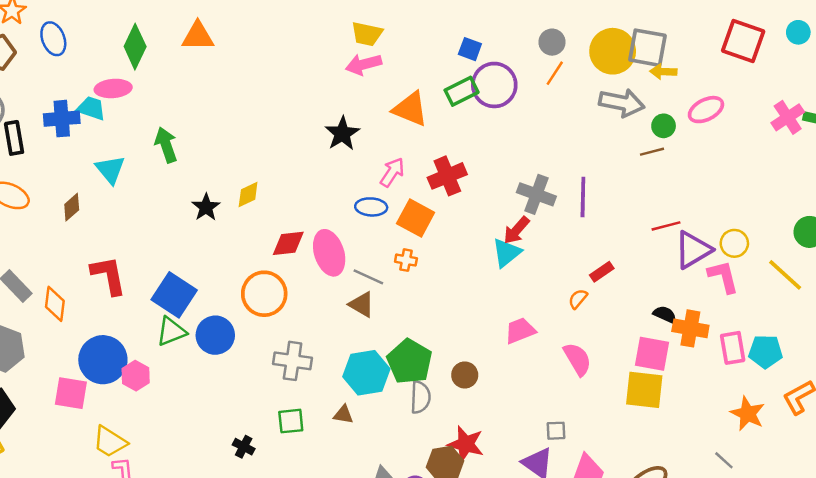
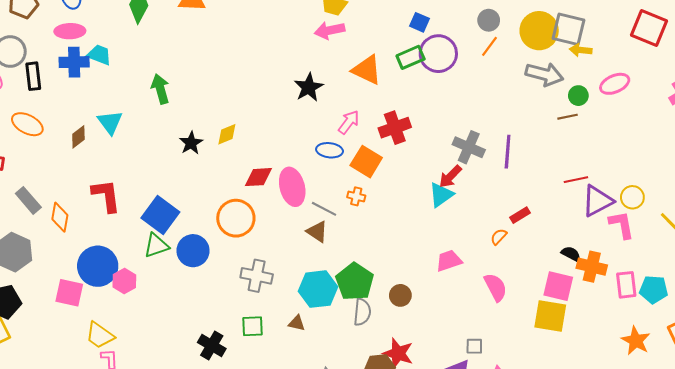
pink ellipse: (113, 88) -> (70, 31), moved
cyan triangle: (110, 170) -> (110, 122), moved
black cross: (244, 447) -> (212, 346), size x1.5

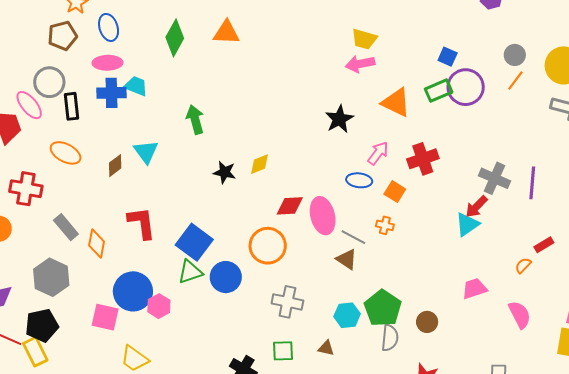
black star: (191, 143) -> (225, 172), turned -30
orange square: (366, 162) -> (395, 192), size x0.7
cyan hexagon: (318, 289) -> (347, 315), size x0.7

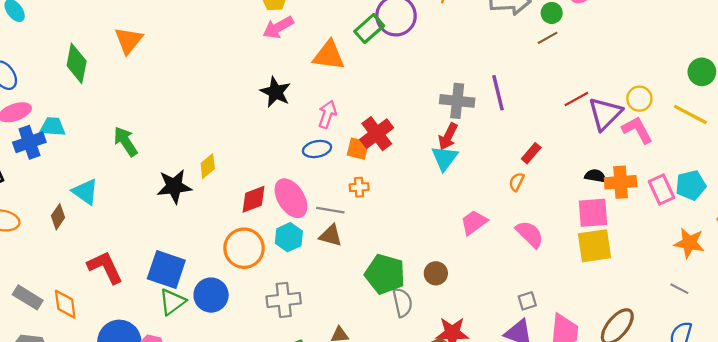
orange triangle: (226, 33) -> (129, 40), turned -36
red cross: (423, 159) -> (377, 134), moved
black star: (225, 172) -> (174, 186), size x1.4
cyan hexagon: (347, 315) -> (289, 237), moved

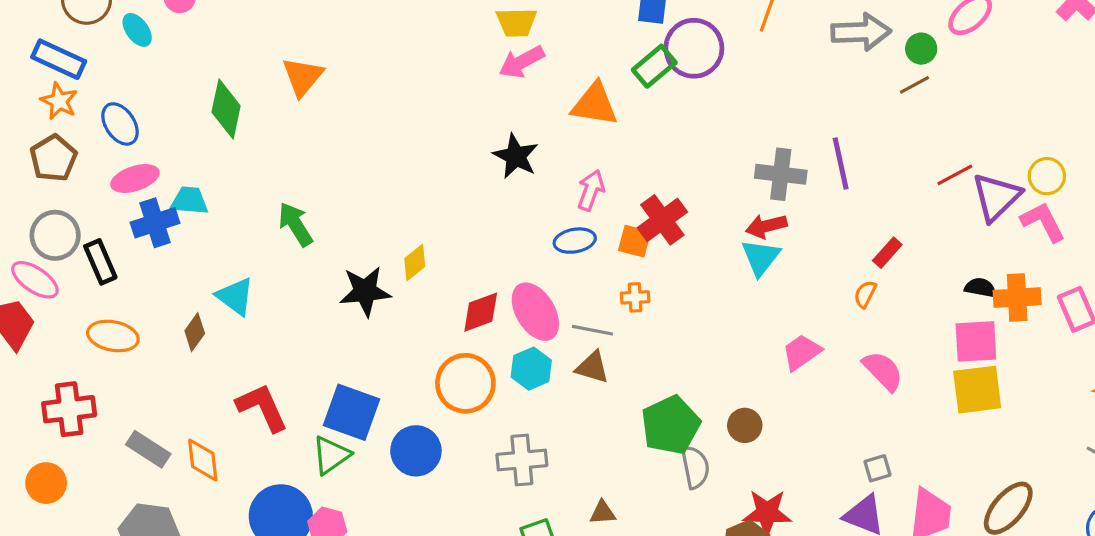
red arrow: (448, 137) -> (766, 226), turned 48
green pentagon: (385, 274) -> (671, 425), turned 30
green triangle: (172, 302) -> (331, 455), moved

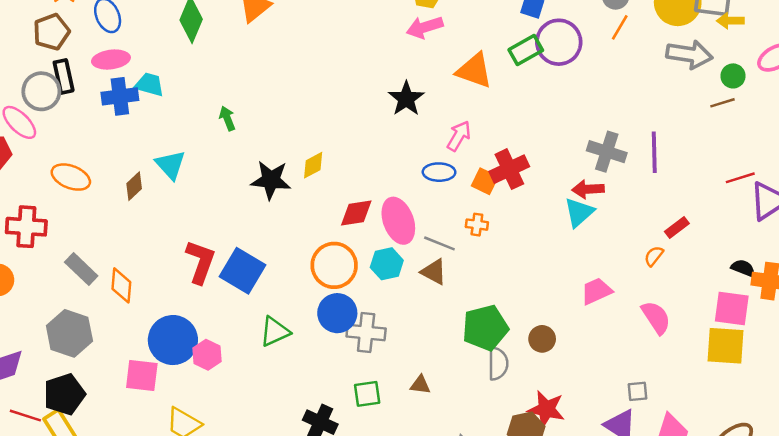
green arrow: (295, 224) -> (227, 118), size x0.7
black rectangle: (100, 262) -> (64, 76), moved
red L-shape: (262, 407) -> (200, 262), moved, turned 33
blue circle: (416, 451) -> (337, 313), moved
green triangle: (331, 455) -> (275, 332), moved

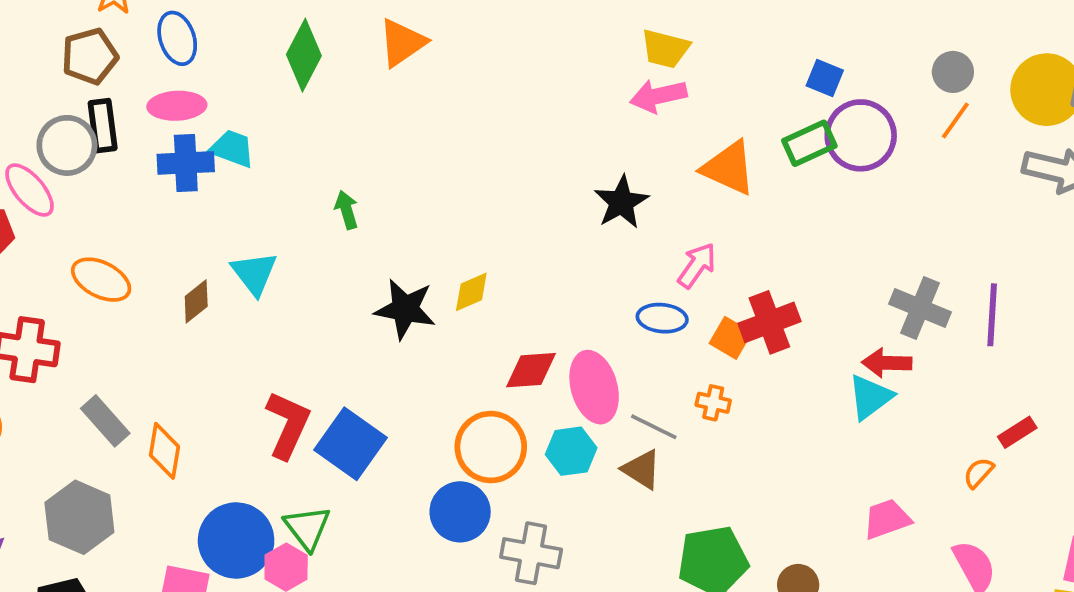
blue circle: (337, 313) -> (460, 512), moved
green triangle: (275, 332) -> (307, 528), moved, turned -48

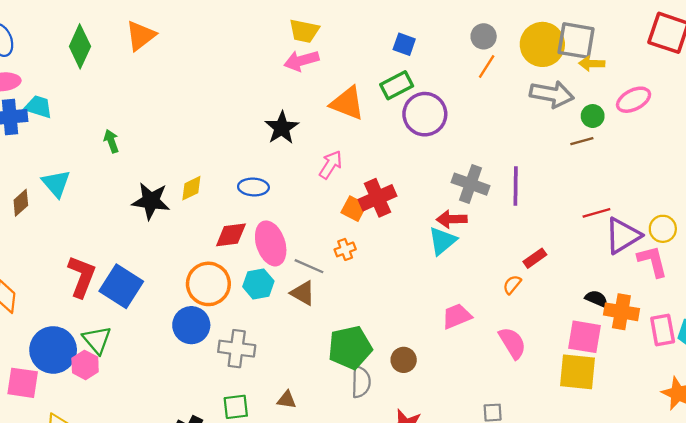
purple circle: (861, 135) -> (425, 114), moved
blue ellipse: (662, 318) -> (253, 187), moved
orange cross: (713, 403) -> (345, 249), turned -30

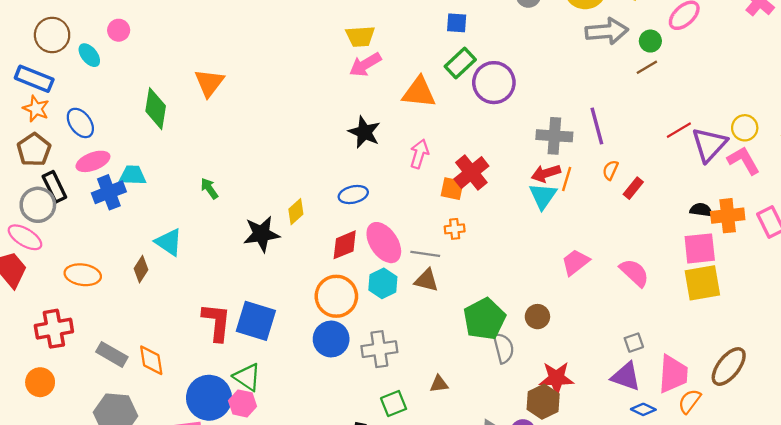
orange line: (487, 66) -> (567, 179), moved
orange cross: (345, 249) -> (455, 229), turned 30
orange semicircle: (512, 285) -> (610, 170), moved

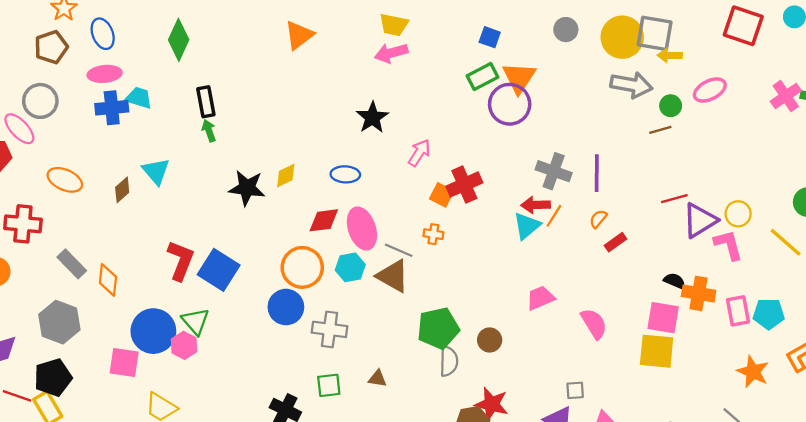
orange triangle: (209, 83) -> (299, 35), moved
orange triangle: (419, 92) -> (519, 78), moved, turned 42
black rectangle: (54, 187) -> (206, 102), moved
brown triangle: (426, 280) -> (393, 276), size x1.4

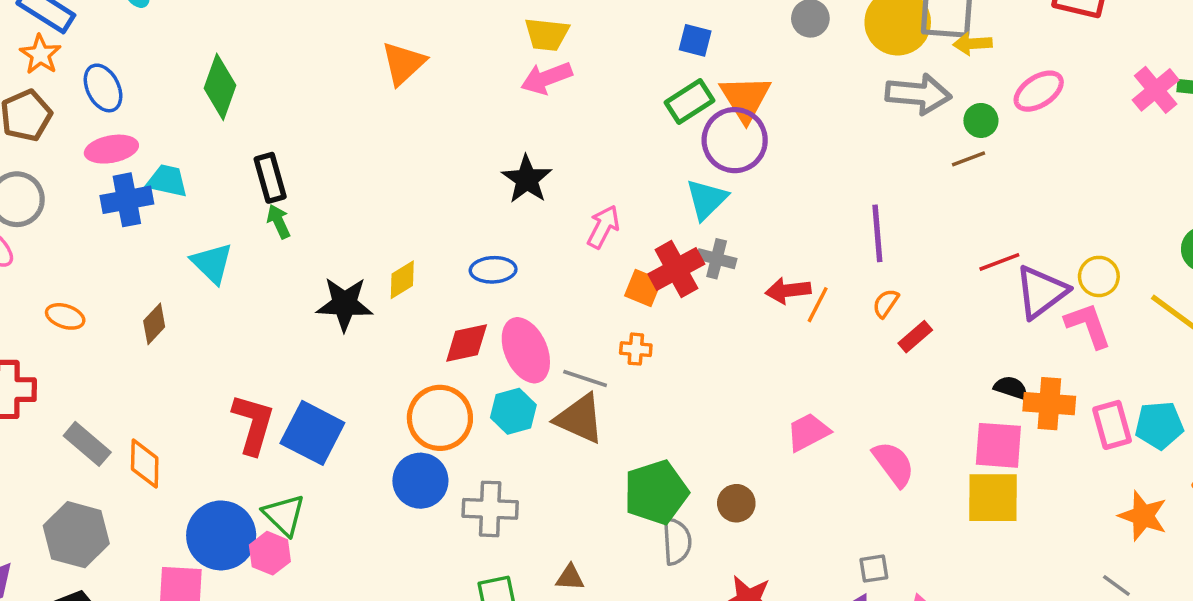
cyan triangle: (156, 171) -> (212, 263), moved
gray cross: (554, 171) -> (717, 259), moved, size x0.7
orange ellipse: (65, 180) -> (65, 316), size x0.7
cyan triangle: (527, 226) -> (706, 199), moved

